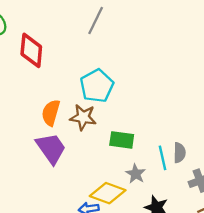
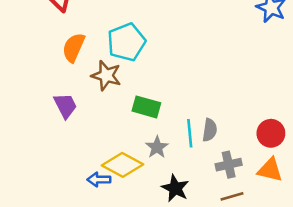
orange semicircle: (51, 113) -> (74, 48), moved
purple trapezoid: (51, 148) -> (65, 106), size x0.7

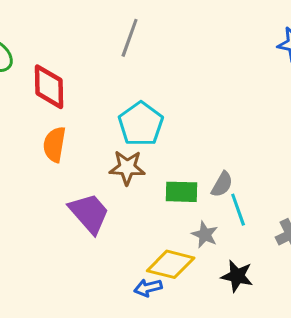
orange semicircle: (74, 48) -> (54, 144), moved
purple trapezoid: (65, 106) -> (89, 213), size x1.4
gray semicircle: (210, 130) -> (222, 184), moved, turned 35

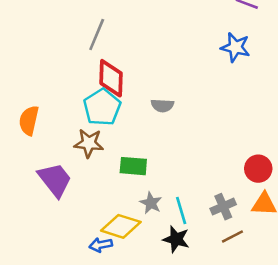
red diamond: (49, 87) -> (111, 78), moved
gray semicircle: (222, 184) -> (162, 106), moved, turned 60
cyan line: (238, 210) -> (181, 210), moved

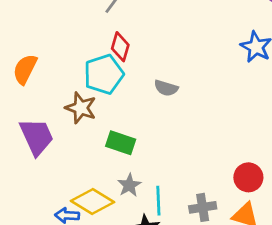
red diamond: (111, 78) -> (120, 47), size x0.7

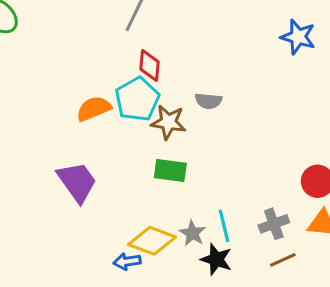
orange semicircle: (25, 69) -> (94, 109), moved, turned 52
brown star: (81, 108) -> (168, 122), moved
gray star: (129, 185) -> (193, 233), moved

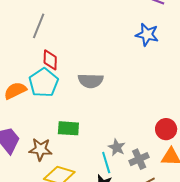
gray semicircle: (208, 101) -> (91, 81), size x1.4
brown star: (168, 122) -> (40, 149), moved
gray star: (193, 233) -> (117, 147), moved

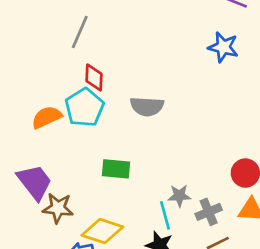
gray star: (117, 147) -> (179, 196), turned -30
brown star: (40, 149) -> (58, 208), moved

